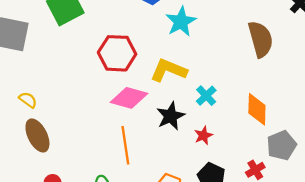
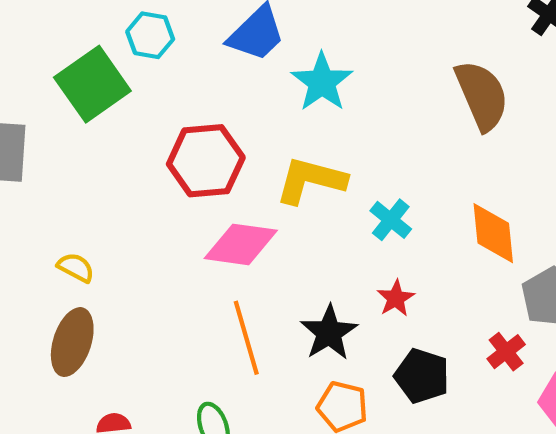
yellow semicircle: (28, 100) -> (76, 268), moved
black star: (171, 116) -> (329, 333), moved
brown ellipse: (37, 135) -> (72, 342), turned 52

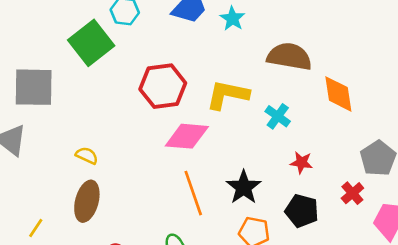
cyan star: (322, 82) -> (232, 19), moved, size x0.7
brown semicircle: (482, 95) -> (289, 57), moved, turned -54
orange diamond: (493, 233) -> (338, 94), moved
red star: (396, 298) -> (301, 163), moved, turned -30

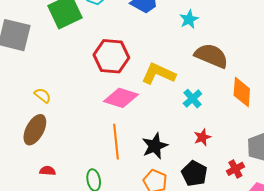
cyan star: (232, 19) -> (189, 19), moved
red star: (301, 163) -> (202, 137), turned 30

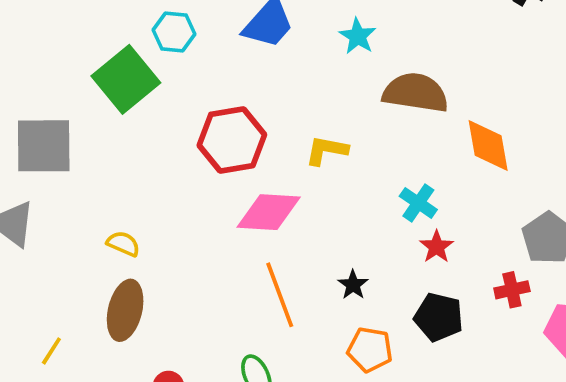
yellow L-shape: (158, 74) -> (327, 150), size x0.7
cyan cross: (192, 99) -> (418, 203), moved
black star: (155, 146) -> (353, 285), size x0.6
red cross: (235, 169) -> (512, 290), turned 30

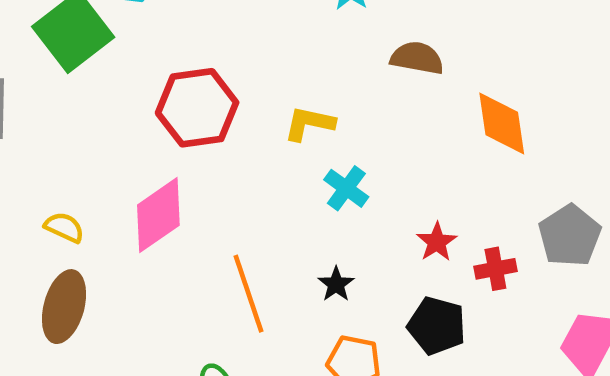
brown semicircle: (415, 93) -> (417, 58), size x0.7
cyan cross: (418, 203) -> (346, 188), moved
pink diamond: (269, 212) -> (158, 215), moved, turned -40
red cross: (512, 290) -> (495, 269), moved

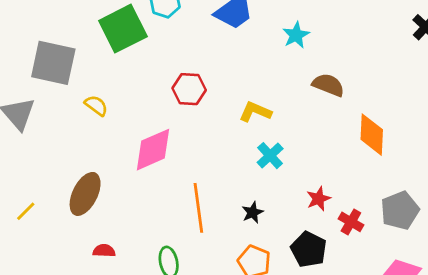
red hexagon: (197, 108) -> (189, 89), size x0.7
yellow semicircle: (64, 227) -> (96, 105), moved
red cross: (495, 269) -> (351, 222), turned 30

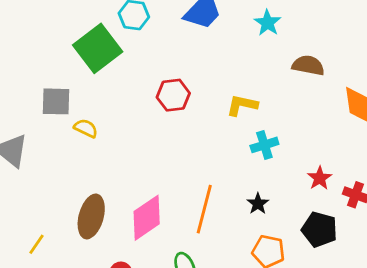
gray square: (53, 63) -> (56, 101), moved, size x0.7
pink diamond: (153, 150) -> (147, 218), moved
cyan cross: (270, 156) -> (264, 145), turned 36
orange line: (198, 208) -> (204, 209), turned 33

